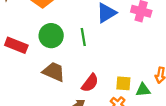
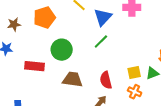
green line: (83, 37) -> (101, 42), moved, turned 70
red semicircle: (90, 83) -> (106, 80), turned 144

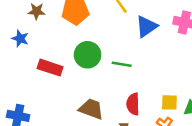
green line: (101, 42) -> (122, 64), moved, turned 42
brown trapezoid: (73, 79) -> (91, 109), moved

